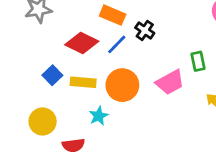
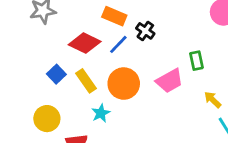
yellow rectangle: (83, 82) -> (86, 81), turned 50

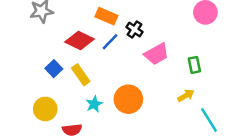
green rectangle: (196, 61) -> (194, 65), moved
pink trapezoid: (170, 81) -> (156, 54), moved
orange circle: (124, 84) -> (128, 99), moved
yellow arrow: (213, 100) -> (186, 96), moved, turned 105

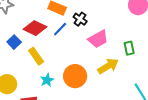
blue square: (54, 69) -> (14, 42), moved
yellow arrow: (186, 96) -> (108, 66), moved, size x1.5

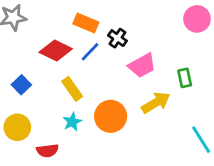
blue square: (14, 42) -> (21, 85), moved
yellow rectangle: (36, 56) -> (72, 89), moved

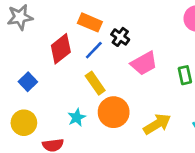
red diamond: (56, 50) -> (61, 49), turned -64
yellow rectangle: (72, 89) -> (95, 83), moved
yellow arrow: (156, 103) -> (157, 124), moved

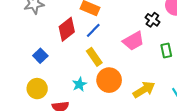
black cross: (120, 37) -> (152, 20), moved

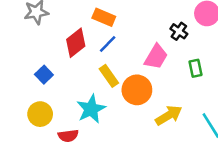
pink trapezoid: (133, 41) -> (156, 57), turned -30
orange circle: (109, 80) -> (137, 90), moved
cyan star: (79, 84) -> (91, 109), size x1.6

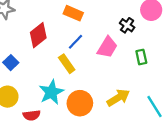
orange rectangle: (104, 17) -> (73, 13), moved
blue line: (108, 44) -> (75, 42), moved
orange circle: (137, 90) -> (80, 103), moved

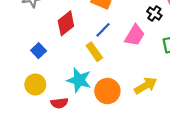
cyan star: (51, 92) -> (79, 80), turned -30

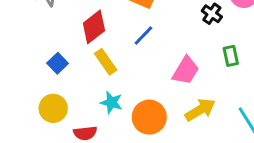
pink trapezoid: (135, 35) -> (186, 71), moved
yellow rectangle: (94, 52) -> (106, 62), moved
cyan star: (79, 80) -> (111, 103), size x0.7

